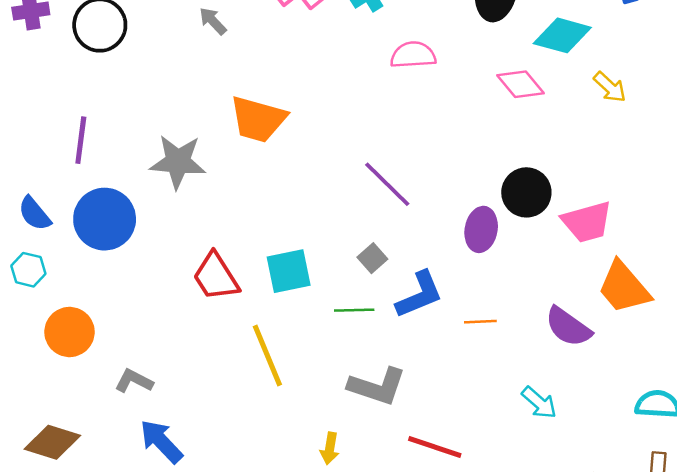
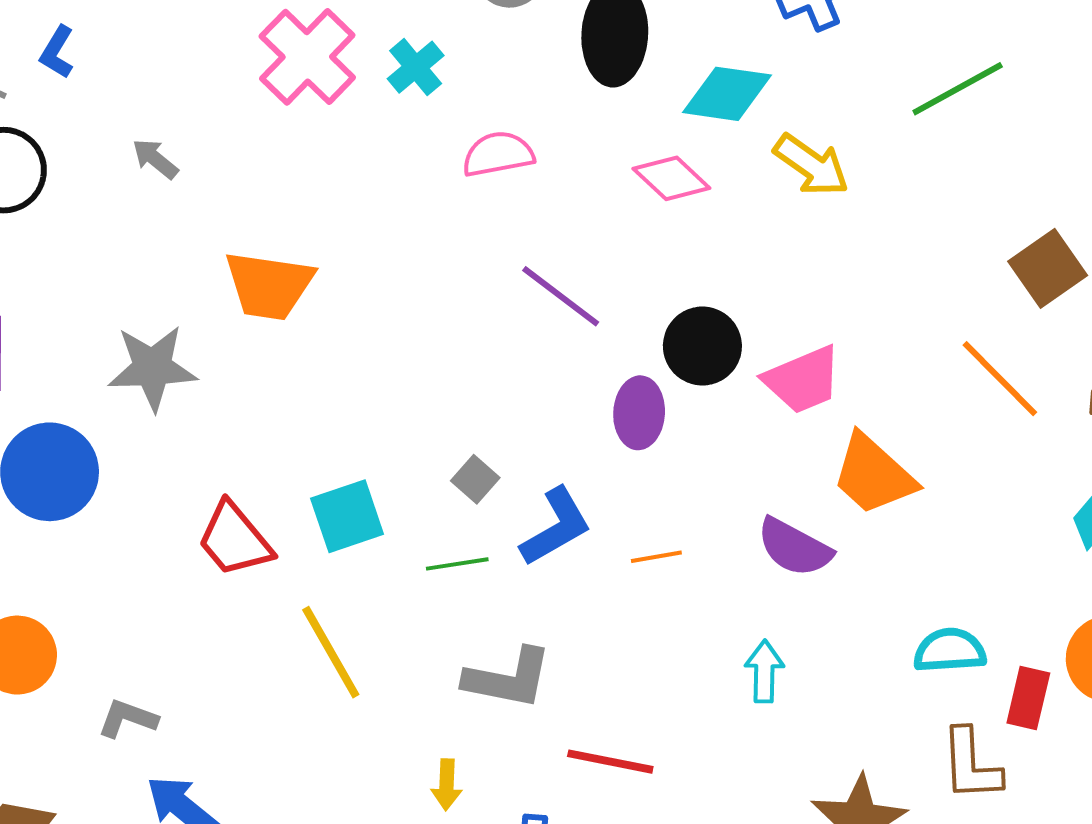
gray arrow: (213, 21) -> (155, 159), moved
yellow arrow: (610, 87) -> (811, 165), size x1.4
purple line: (387, 184) -> (561, 296), moved
cyan arrow: (539, 403) -> (764, 671), turned -123

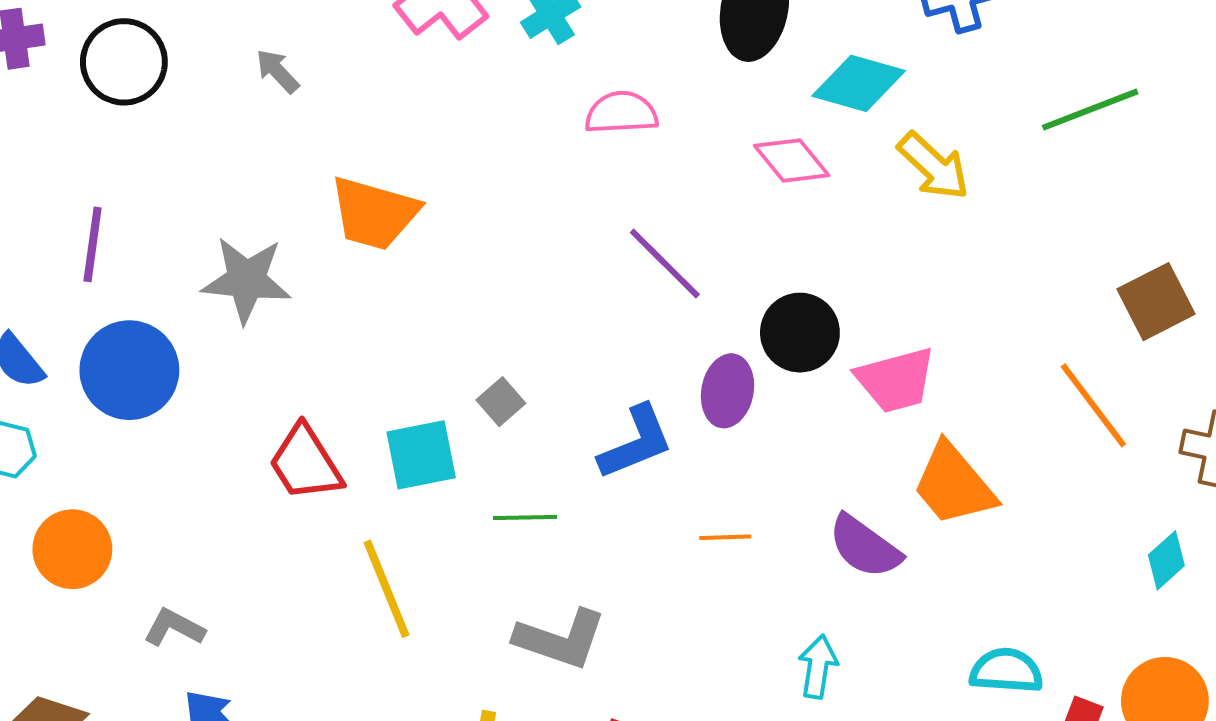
gray square: (475, 479) -> (501, 402), moved
blue L-shape: (556, 527) -> (636, 442), moved

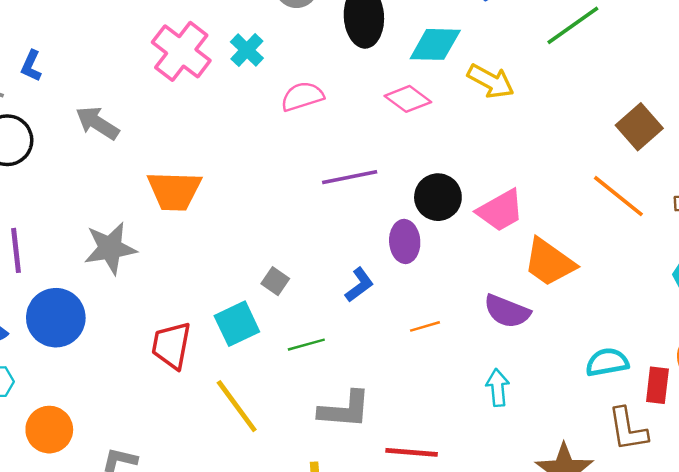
gray arrow: (277, 71) -> (97, 123), size x1.5
purple line: (665, 264) -> (350, 177), turned -42
blue L-shape: (636, 442) -> (359, 285), size x0.7
red trapezoid: (305, 463) -> (171, 345), turned 57

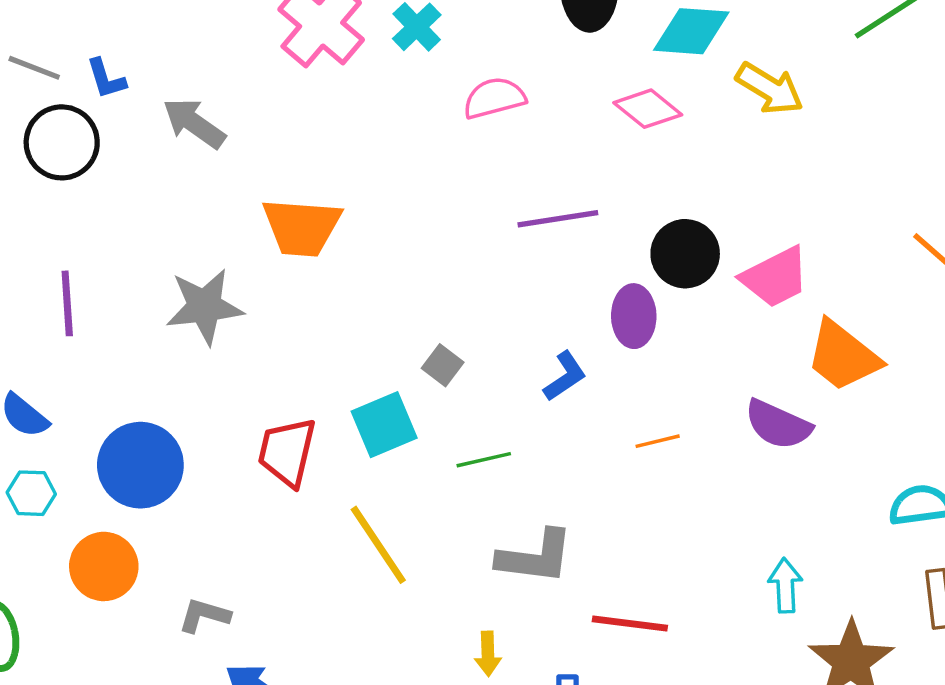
blue L-shape: (31, 66) -> (106, 79), moved, turned -44
blue circle: (56, 318) -> (140, 465), moved
cyan arrow: (498, 388) -> (785, 585), moved

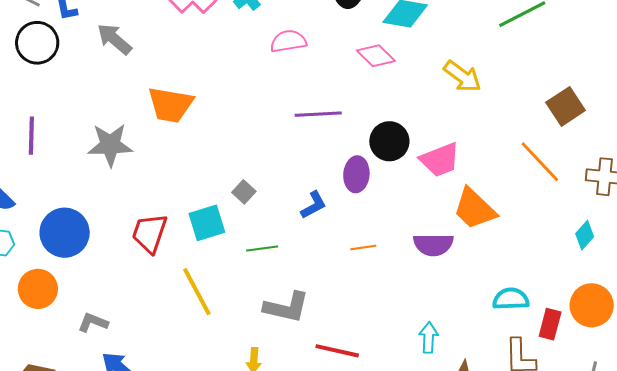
yellow arrow: (770, 88) -> (462, 76), moved
purple semicircle: (778, 425) -> (433, 245), turned -30

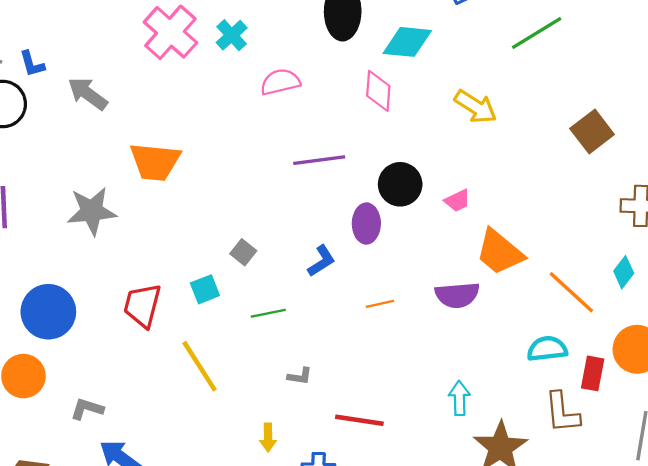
pink diamond: (376, 56) -> (378, 91), turned 54
pink trapezoid: (440, 160) -> (457, 201), size x0.6
orange line: (540, 162) -> (571, 292), moved
cyan square: (207, 223) -> (205, 289), size x0.7
gray L-shape: (286, 307) -> (300, 376), size x0.5

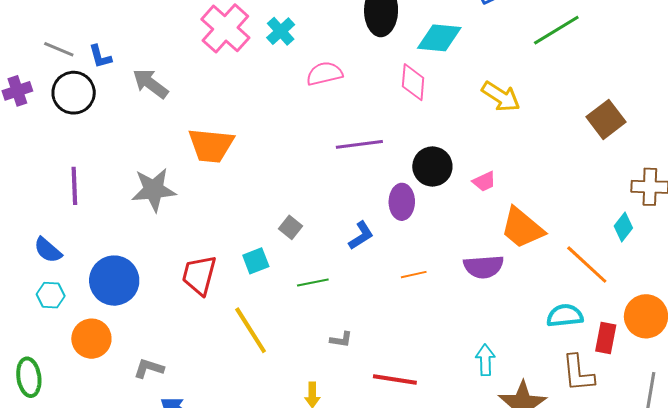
cyan diamond: (624, 272) -> (623, 227), moved

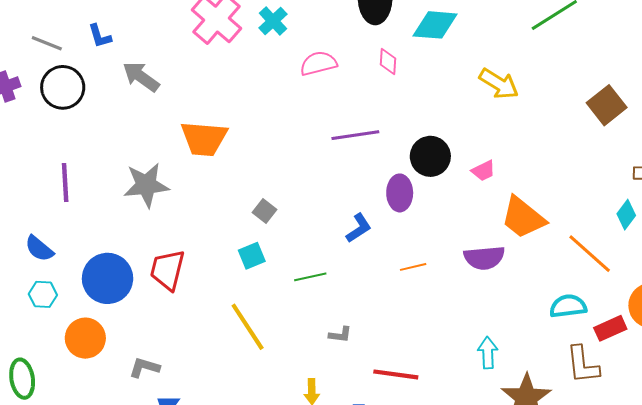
blue L-shape: (100, 57) -> (100, 36), moved
pink diamond: (413, 82) -> (388, 61), moved, size x0.7
gray square: (291, 227) -> (264, 211), moved
red trapezoid: (199, 275) -> (167, 270), moved
red rectangle: (606, 338) -> (610, 328), turned 56

